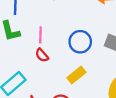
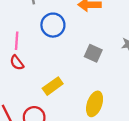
blue circle: (80, 42) -> (53, 25), moved

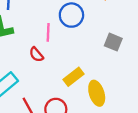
pink line: (17, 41) -> (48, 32), moved
yellow ellipse: (95, 104) -> (97, 93), moved, turned -35

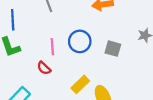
blue circle: (71, 15) -> (80, 41), moved

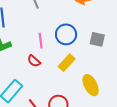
yellow rectangle: (80, 84) -> (67, 63), moved

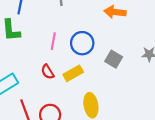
red semicircle: (34, 61) -> (48, 72), moved

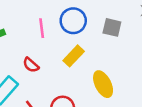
red semicircle: (48, 72) -> (31, 65), moved

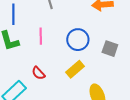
pink line: (42, 28) -> (41, 36), moved

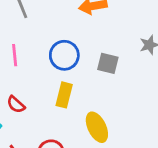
yellow rectangle: (75, 69) -> (64, 95), turned -30

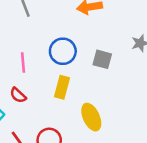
pink line: (15, 55) -> (23, 62), moved

